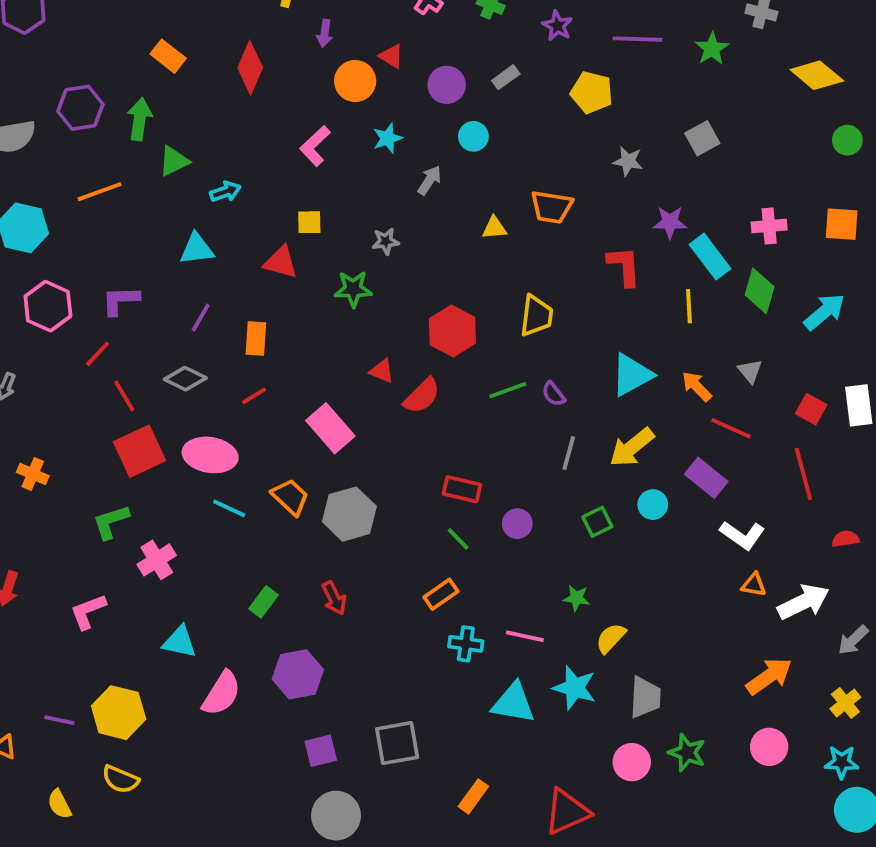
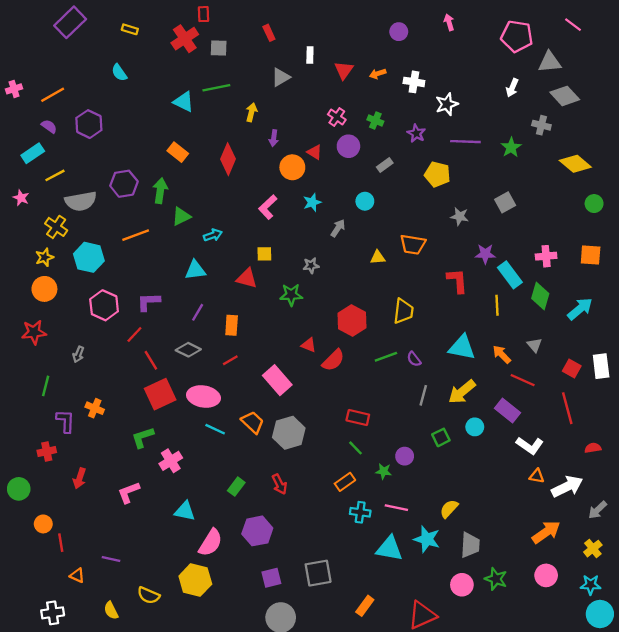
purple circle: (447, 85) -> (348, 146), moved
cyan triangle: (632, 375) -> (462, 347), turned 40
purple circle: (517, 524) -> (405, 456), moved
green star: (576, 598) -> (384, 471), moved
yellow hexagon: (119, 713) -> (195, 580), moved

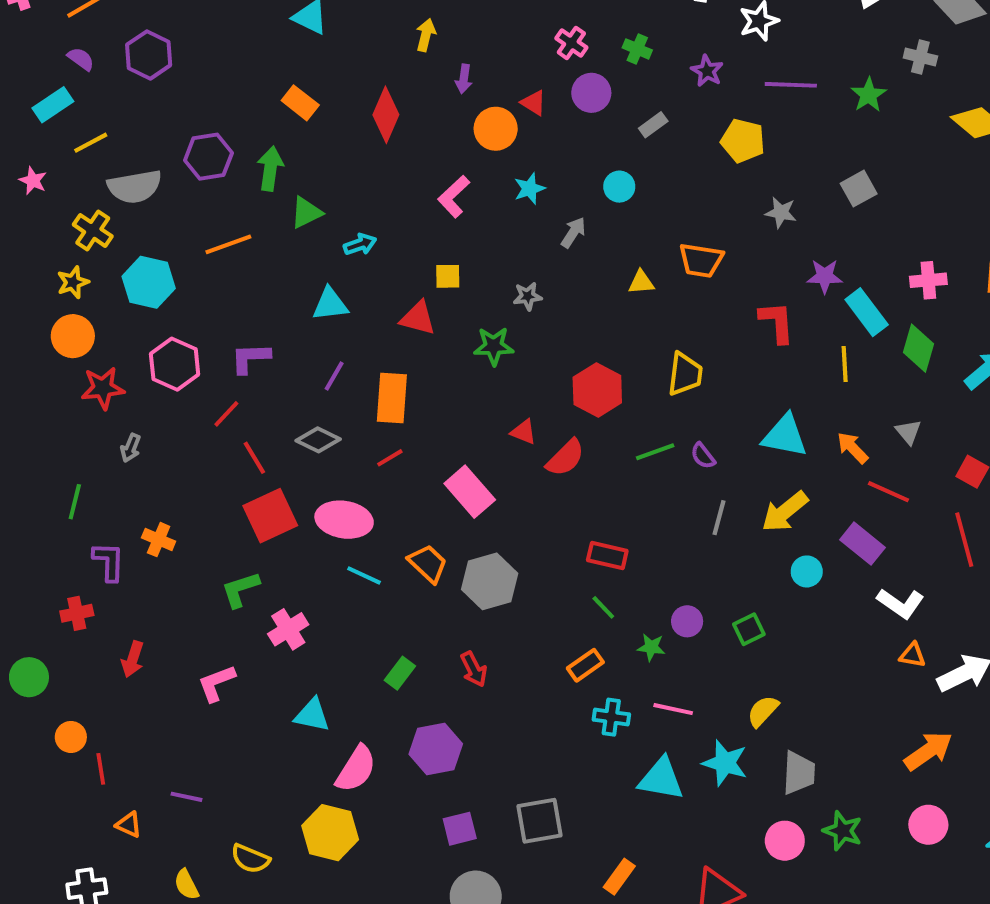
orange rectangle: (232, 325) -> (392, 398), size x1.4
red star: (34, 332) -> (103, 388), moved
green square: (441, 437) -> (749, 629), moved

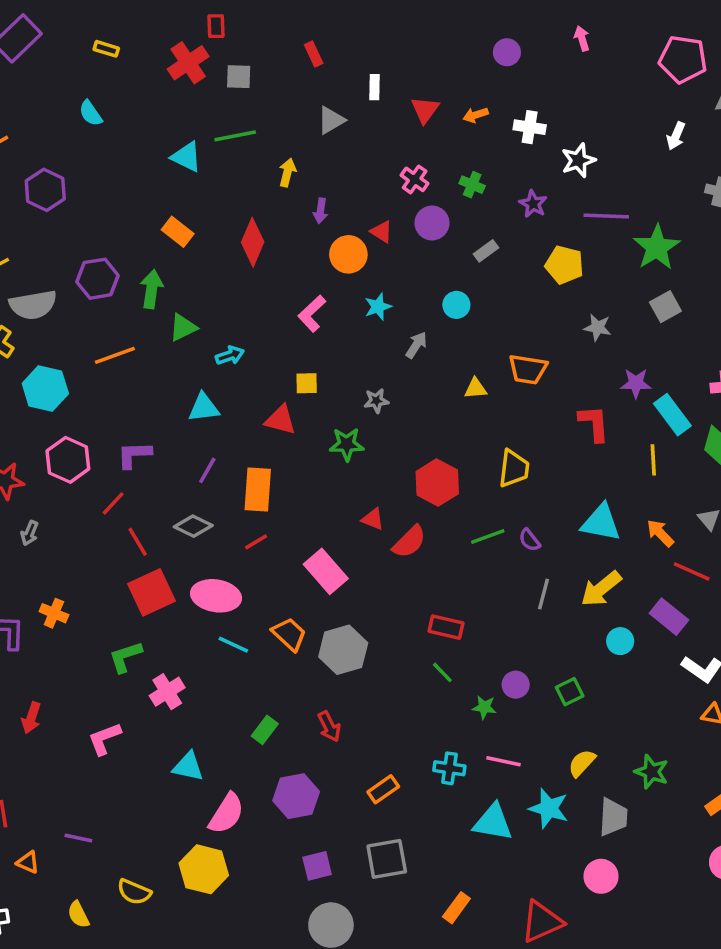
green star: (869, 95) -> (657, 247), moved, size x1.5
orange rectangle: (585, 665) -> (383, 789), moved
green star: (843, 831) -> (652, 772), moved

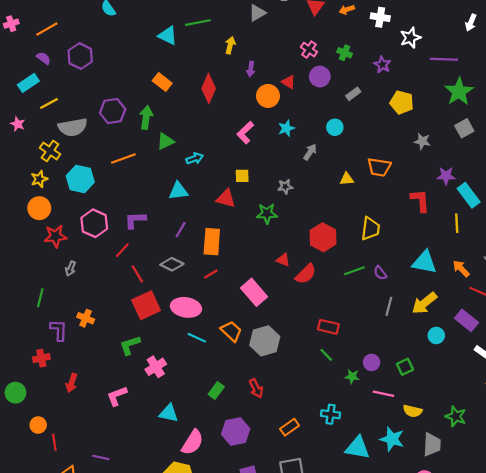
purple line: (606, 216) -> (444, 59), moved
pink line: (503, 761) -> (383, 394), moved
yellow semicircle: (582, 763) -> (413, 411), turned -120

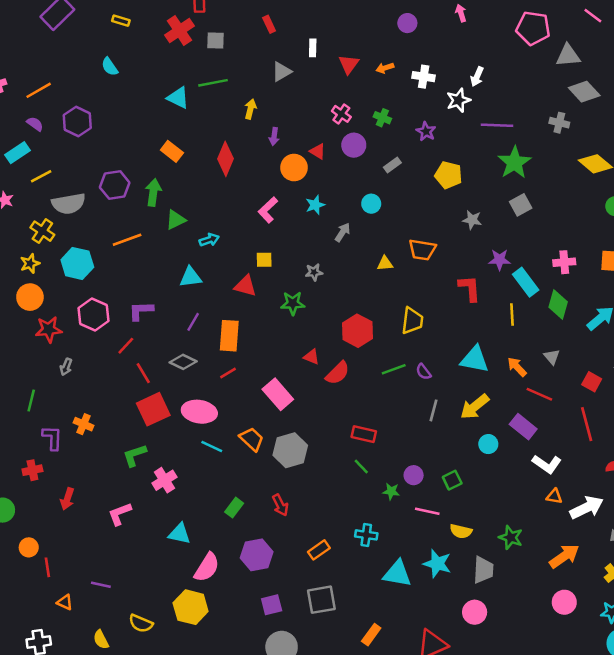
white arrow: (471, 23) -> (477, 77), moved

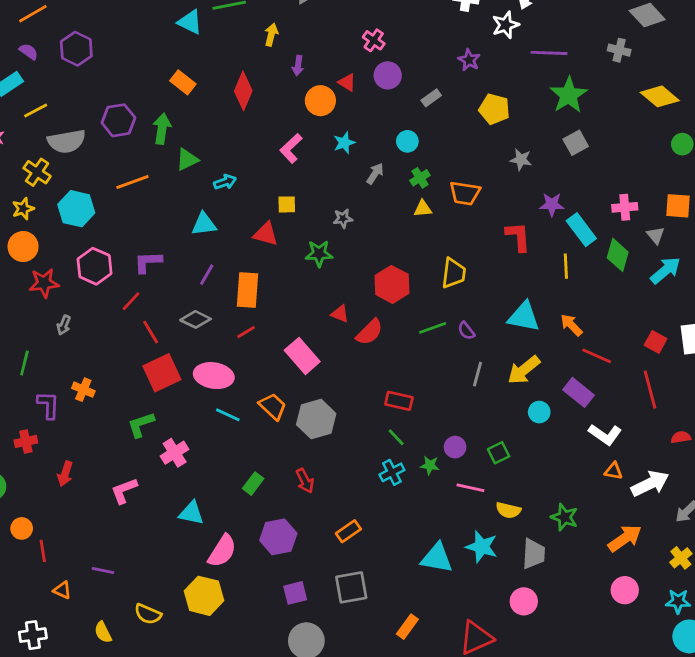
green cross: (382, 118) -> (420, 178), moved, turned 35
gray triangle: (552, 357) -> (656, 235), moved
cyan cross: (366, 535) -> (392, 472), moved, turned -35

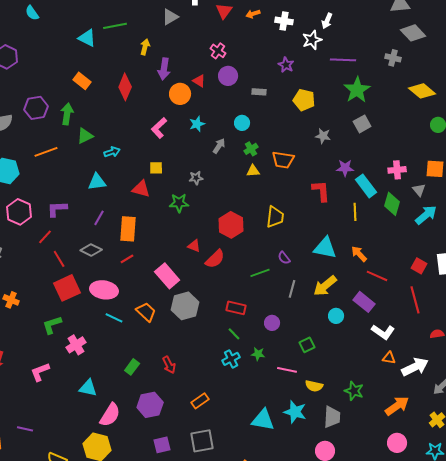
purple arrow: (298, 66) -> (164, 69), size x1.5
gray rectangle: (431, 98) -> (259, 92), turned 40
green line: (433, 328) -> (260, 273), moved
gray hexagon: (316, 419) -> (185, 306), moved
purple circle: (455, 447) -> (272, 323), moved

